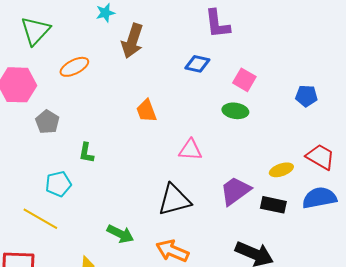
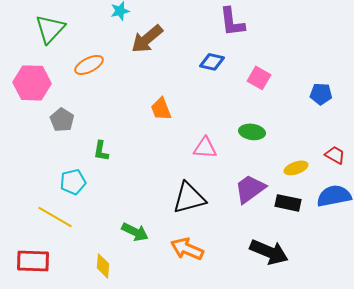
brown arrow: (132, 41) -> (147, 39), turned 32
green ellipse: (235, 111) -> (252, 132), moved
red trapezoid: (320, 157) -> (335, 155), size x0.7

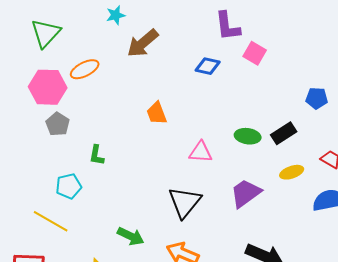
pink square: (259, 78) -> (255, 53), moved
pink hexagon: (32, 83) -> (48, 87), moved
black triangle: (189, 198) -> (185, 202), turned -36
black rectangle: (288, 203) -> (284, 133), moved, turned -45

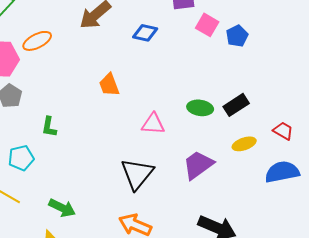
blue diamond: (208, 66) -> (145, 33), moved
blue pentagon: (317, 98) -> (237, 36), moved, turned -30
green arrow: (131, 236) -> (62, 208), moved

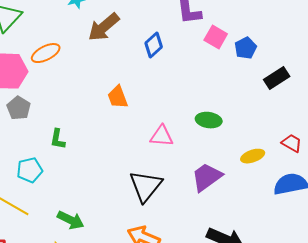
blue diamond: (145, 33) -> (154, 45), turned -55
black rectangle: (236, 105) -> (277, 78), moved

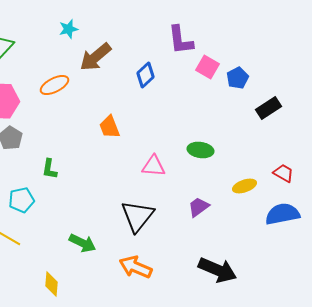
orange ellipse: (46, 53) -> (54, 85), moved
purple trapezoid: (207, 177) -> (198, 207), size x0.7
green arrow: (71, 220) -> (82, 243), moved

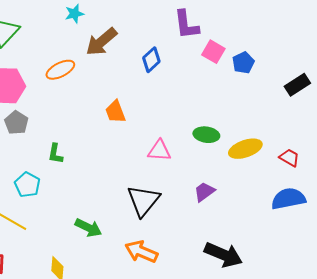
black rectangle: (268, 108) -> (297, 85), moved
yellow ellipse: (244, 186) -> (245, 149), moved, size x1.4
cyan pentagon: (21, 200) -> (27, 185), turned -30

